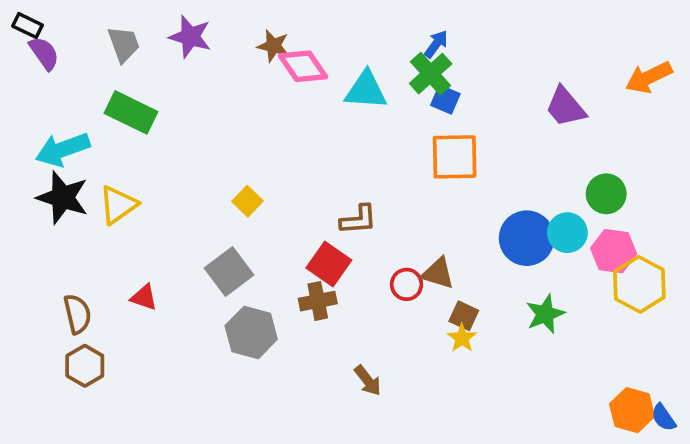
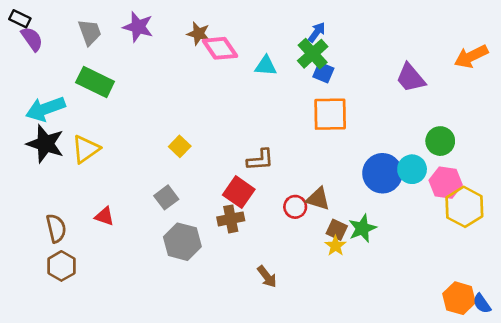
cyan triangle: (366, 90) -> (266, 66), size x0.7
gray square: (229, 271) -> (166, 197), size x0.7
green star: (545, 314) -> (362, 228), moved

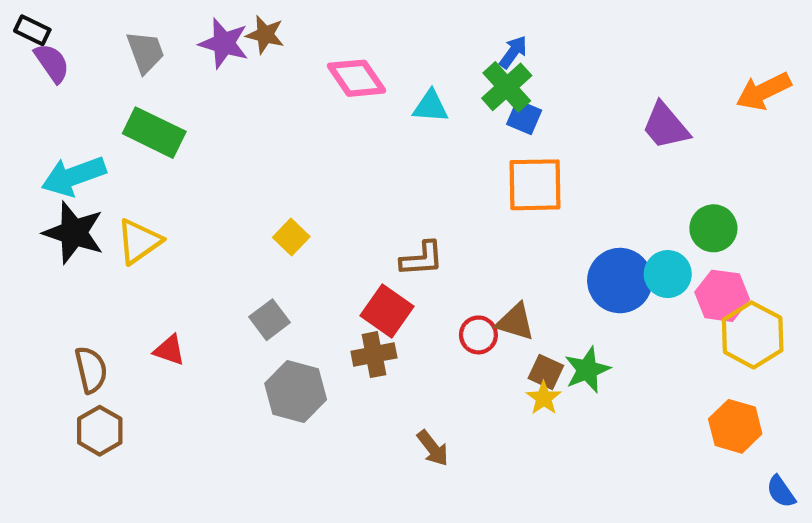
brown star: (198, 34) -> (265, 35), moved
orange hexagon: (459, 298) -> (735, 426), moved

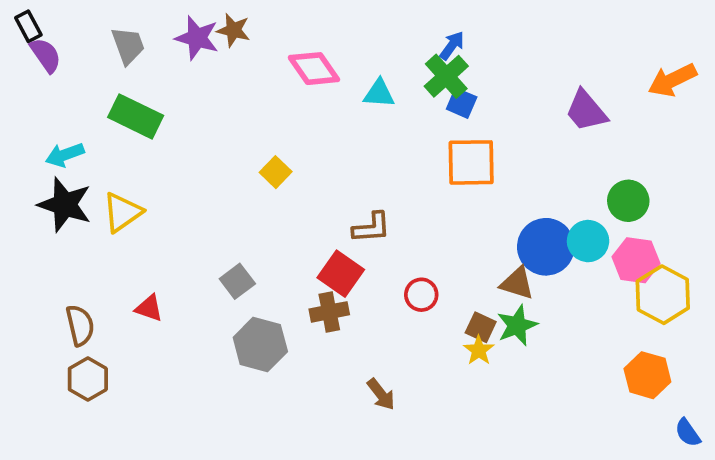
black rectangle: (32, 30) -> (28, 26), turned 36
cyan arrow: (74, 176) -> (65, 155), size x0.7
yellow square: (291, 237) -> (276, 172), moved
brown triangle: (515, 322) -> (517, 283), moved

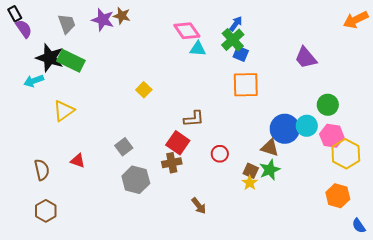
pink diamond: (314, 69) -> (187, 31), moved
orange arrow: (672, 80) -> (356, 20), moved
black star: (65, 205) -> (50, 58), moved
brown hexagon: (88, 379) -> (46, 211), moved

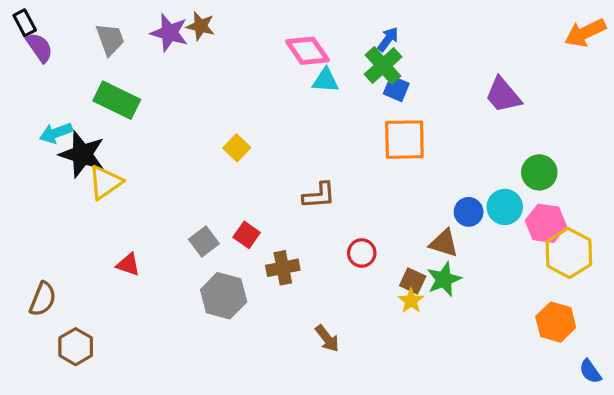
black star: (50, 58) -> (82, 154), moved
blue circle: (285, 129) -> (469, 212), size x0.6
red square: (178, 143) -> (247, 235), moved, size x0.7
brown semicircle: (42, 170) -> (43, 299), moved, turned 35

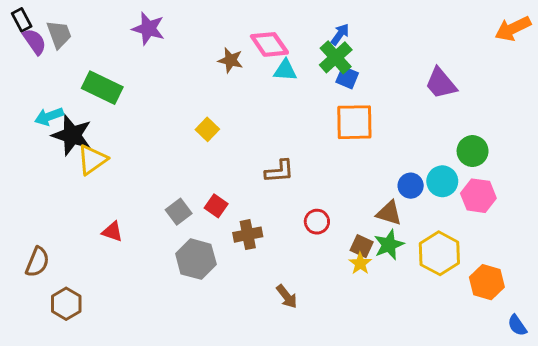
brown star: (201, 26) -> (230, 60), moved
gray trapezoid: (110, 39) -> (59, 34), moved
yellow hexagon: (569, 253) -> (439, 253), moved

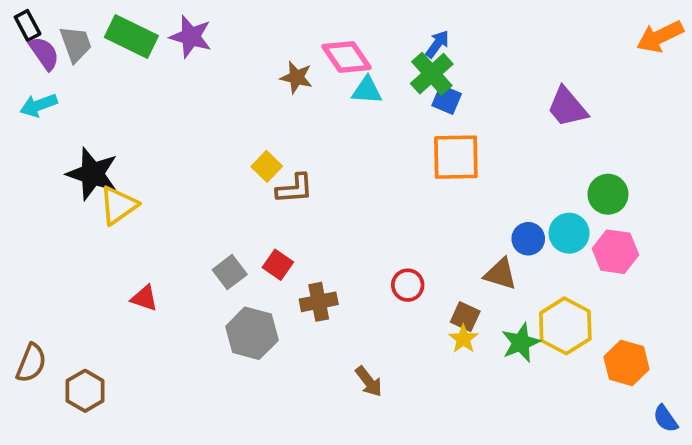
green rectangle: (102, 88) -> (131, 37), moved
cyan arrow: (49, 116) -> (39, 105), moved
brown L-shape: (279, 171) -> (295, 189), moved
green star: (389, 245) -> (521, 343), moved
brown semicircle: (37, 262) -> (31, 363), moved

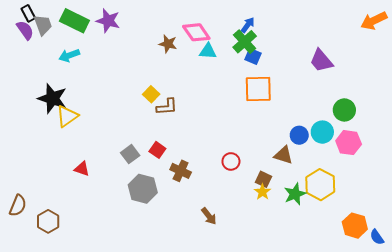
black rectangle: (28, 25) -> (28, 13), moved
cyan arrow: (39, 105) -> (69, 55), moved
brown cross: (319, 302) -> (181, 171), turned 36
orange hexagon: (627, 363) -> (355, 226), moved

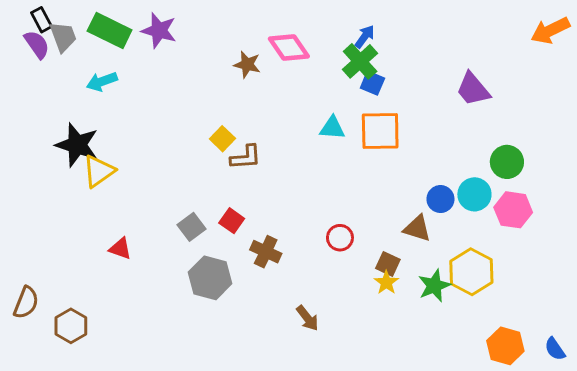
cyan triangle: (208, 51) -> (332, 128), moved
orange hexagon: (355, 226) -> (505, 346), moved

